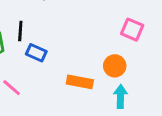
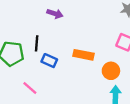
orange rectangle: (80, 82) -> (84, 55), moved

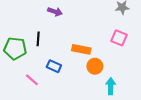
blue rectangle: (49, 61) -> (54, 66), moved
orange circle: (111, 71) -> (95, 66), moved

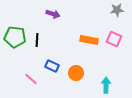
green pentagon: (15, 48) -> (15, 37), moved
orange rectangle: (81, 49) -> (89, 40), moved
orange circle: (95, 66) -> (76, 73), moved

